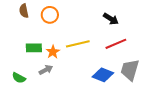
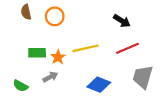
blue diamond: (103, 75) -> (99, 85), moved

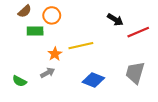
brown semicircle: (26, 12) -> (25, 11), turned -120
red line: (127, 48) -> (138, 32), moved
green rectangle: (37, 53) -> (35, 31), moved

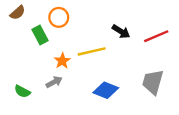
brown semicircle: (25, 11) -> (18, 13), moved
black arrow: (115, 20) -> (121, 31), moved
green rectangle: (35, 31) -> (40, 35), turned 63

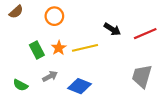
green rectangle: (40, 35) -> (37, 50), moved
orange star: (62, 61) -> (59, 48), moved
blue diamond: (106, 90) -> (80, 86), moved

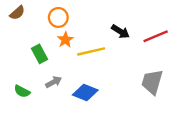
orange star: (59, 48) -> (65, 40), moved

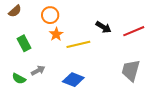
green rectangle: (40, 54) -> (24, 43), moved
gray arrow: (54, 82) -> (38, 71), moved

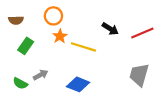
brown semicircle: (15, 11) -> (16, 20), moved, turned 40
green rectangle: (24, 43) -> (26, 46), turned 63
yellow line: (78, 44) -> (83, 47), turned 30

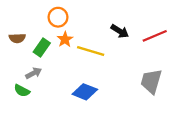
brown semicircle: (16, 20) -> (17, 38), moved
green rectangle: (26, 46) -> (42, 48), moved
gray arrow: (41, 75) -> (34, 73), moved

